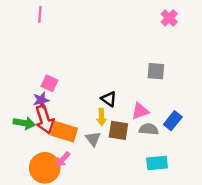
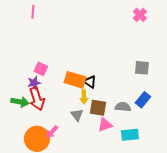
gray square: (156, 71) -> (142, 68), moved
pink triangle: (140, 111) -> (105, 125), moved
orange rectangle: (64, 132) -> (75, 80), moved

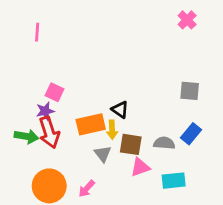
pink line: (33, 12) -> (37, 32), moved
orange rectangle: (75, 80) -> (91, 124), moved, turned -30
pink arrow: (52, 132) -> (87, 189), moved

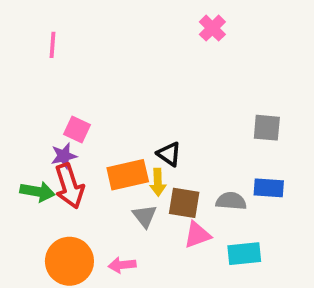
pink cross: (187, 20) -> (212, 28), moved
blue rectangle: (191, 134) -> (269, 188), turned 55
pink arrow: (87, 189) -> (122, 265), turned 42

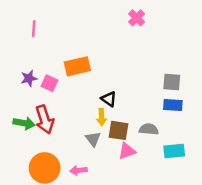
purple star: (64, 156) -> (29, 78), moved
orange rectangle: (128, 175) -> (77, 66), moved
blue rectangle: (269, 188) -> (173, 105), moved
cyan rectangle: (244, 254) -> (174, 151), moved

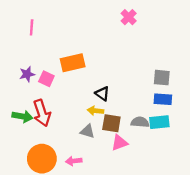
yellow arrow: (102, 117) -> (95, 111), turned 98
gray triangle: (93, 139) -> (88, 131), turned -35
cyan rectangle: (174, 151) -> (159, 122), moved

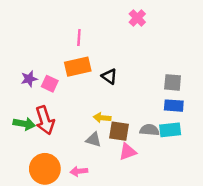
pink line: (32, 27) -> (79, 37), moved
black triangle: (102, 94) -> (109, 76), moved

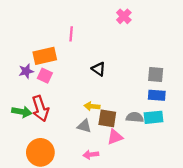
orange rectangle: (78, 67) -> (45, 56), moved
pink arrow: (79, 171) -> (91, 155), moved

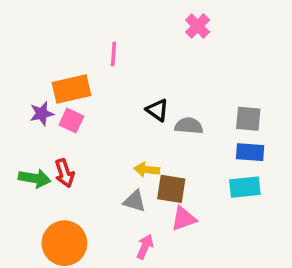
red arrow: (40, 109) -> (64, 173), size x0.7
gray semicircle: (135, 117) -> (189, 126), moved
pink arrow: (91, 155) -> (145, 247), turned 120

